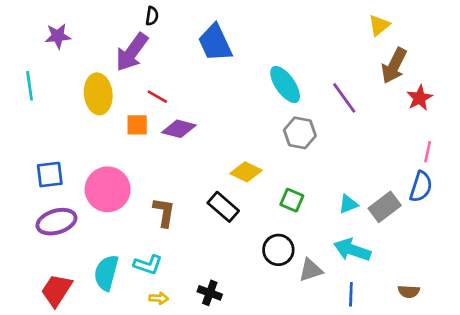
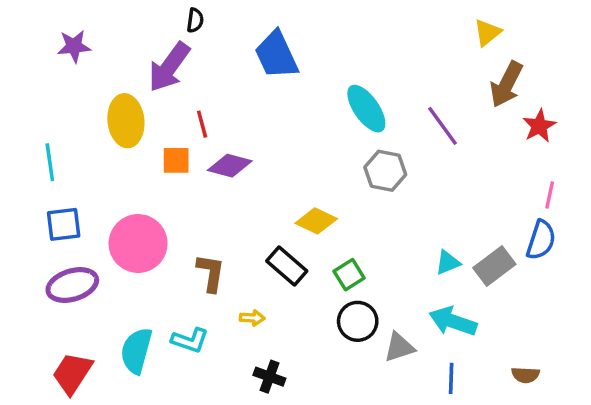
cyan line: (30, 86) -> (50, 162), moved
red line: (157, 97) -> (202, 124), turned 45
green square: (292, 200) -> (349, 275), moved, turned 35
yellow arrow: (159, 298) -> (252, 318), moved

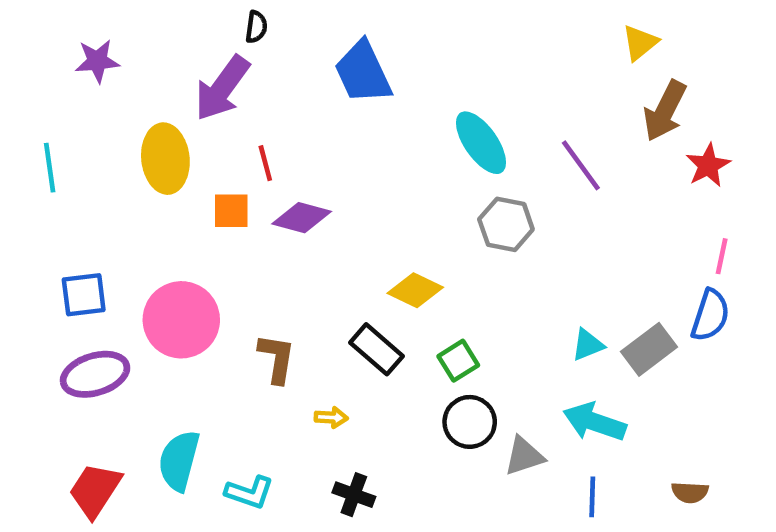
cyan line: (50, 162) -> (50, 168), moved
cyan L-shape: (190, 340) -> (249, 492), moved

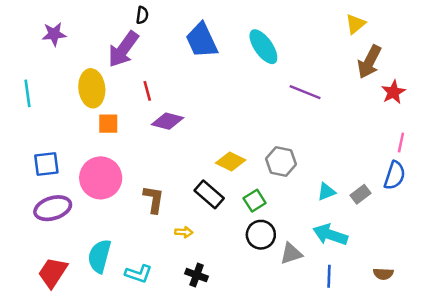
cyan ellipse: (481, 143) -> (263, 47), moved
purple line: (581, 165) -> (305, 92), moved, turned -32
orange square: (231, 211) -> (108, 124), moved
gray hexagon: (506, 224) -> (281, 161), moved
gray rectangle: (649, 349) -> (361, 194), size x0.7

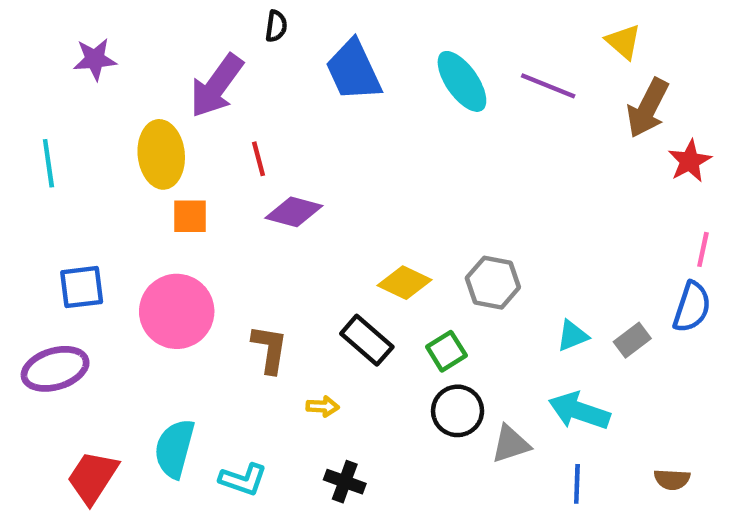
black semicircle: (142, 15) -> (276, 26), moved
yellow triangle: (355, 24) -> (623, 42), turned -40
purple line: (305, 92) -> (548, 86), moved
purple ellipse: (53, 208) -> (55, 369), moved

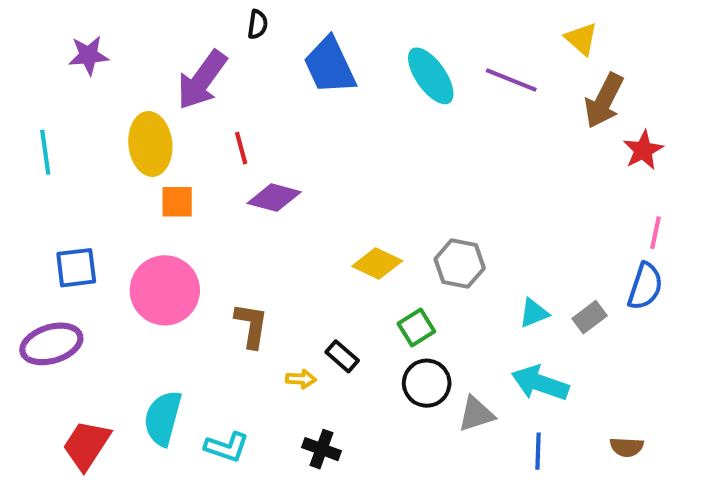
black rectangle: (367, 340) -> (342, 356), moved, size x0.7

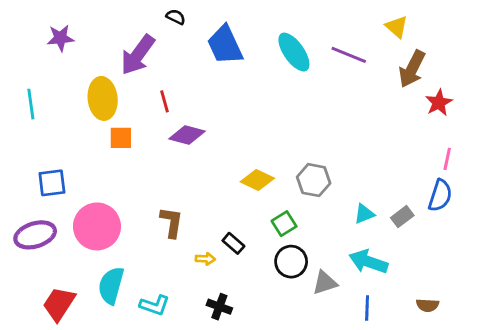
black semicircle: (258, 24) -> (176, 17), turned -72
pink circle: (165, 290) -> (97, 226), moved

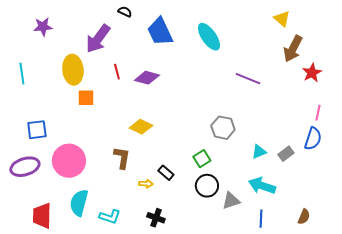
purple line: (349, 55) -> (248, 79), moved
purple diamond: (187, 135) -> (147, 78), moved
yellow diamond: (257, 180) -> (141, 127), moved
red trapezoid: (59, 304) -> (42, 216), turned -32
brown semicircle: (428, 305) -> (304, 217), turned -70

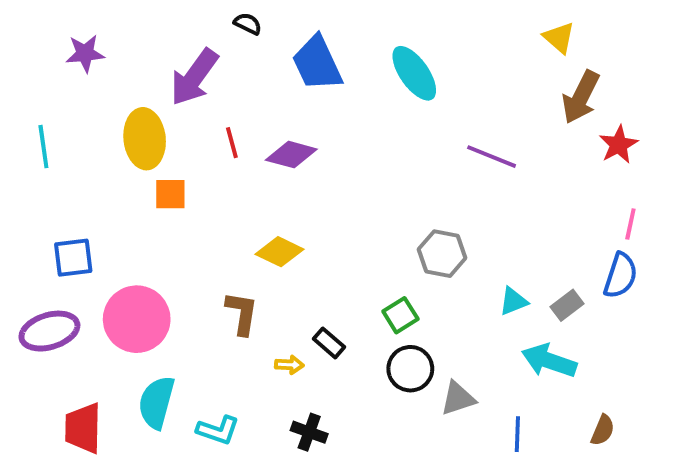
cyan arrow: (262, 186) -> (549, 361), moved

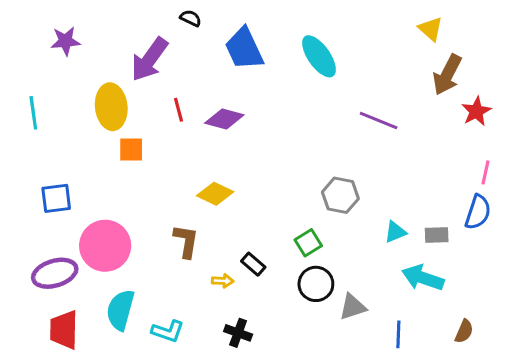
gray rectangle: (567, 305) -> (437, 235), turned 35
purple ellipse: (49, 331) -> (55, 273), moved

